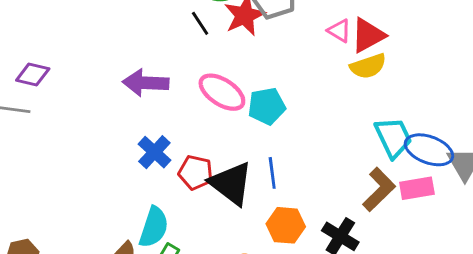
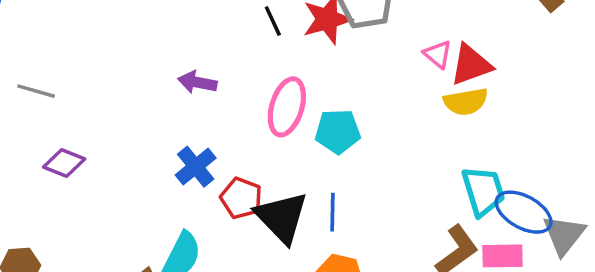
purple diamond: (33, 75) -> (64, 163), moved
purple arrow: (146, 83) -> (197, 82), size x0.7
pink ellipse: (222, 92) -> (287, 107), turned 66

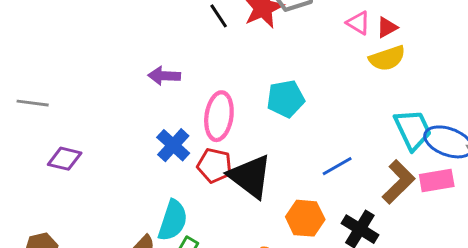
red triangle: (471, 65) -> (387, 27), size x0.6
pink ellipse: (287, 107) -> (219, 116), moved
blue line: (332, 212) -> (337, 166), moved, turned 68

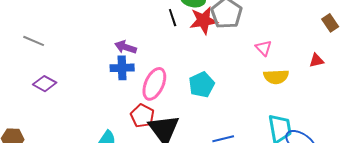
red triangle: (387, 27) -> (316, 60), moved
cyan pentagon: (286, 99) -> (202, 85), turned -30
blue cross: (173, 145) -> (122, 68), moved, turned 30

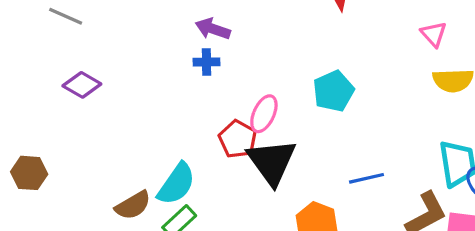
blue cross: (122, 68) -> (206, 62), size x0.7
pink ellipse: (154, 84) -> (264, 114), moved, size x0.7

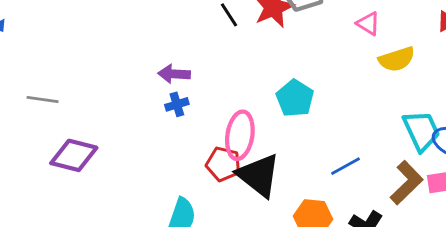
purple diamond: (82, 85) -> (74, 155), size x1.4
pink ellipse: (264, 114) -> (240, 135), size x1.4

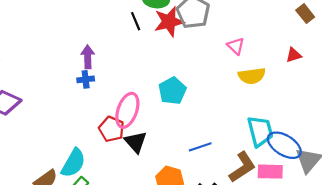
purple arrow: (174, 74) -> (88, 57), turned 75
black triangle: (259, 175) -> (136, 142), size x0.7

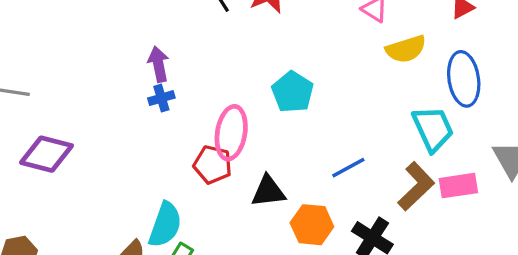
black triangle: (136, 142) -> (268, 191), moved, turned -45
blue ellipse: (284, 145) -> (464, 79), moved, turned 60

